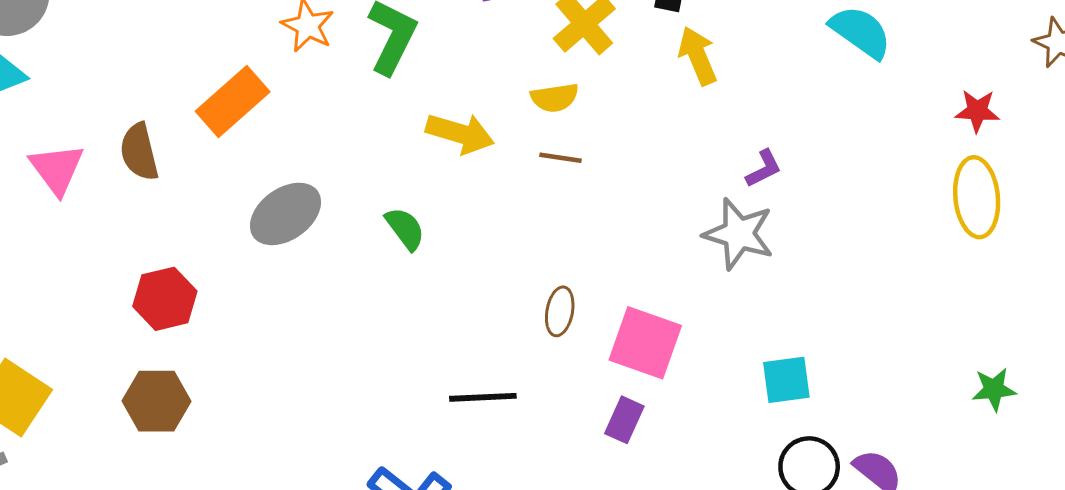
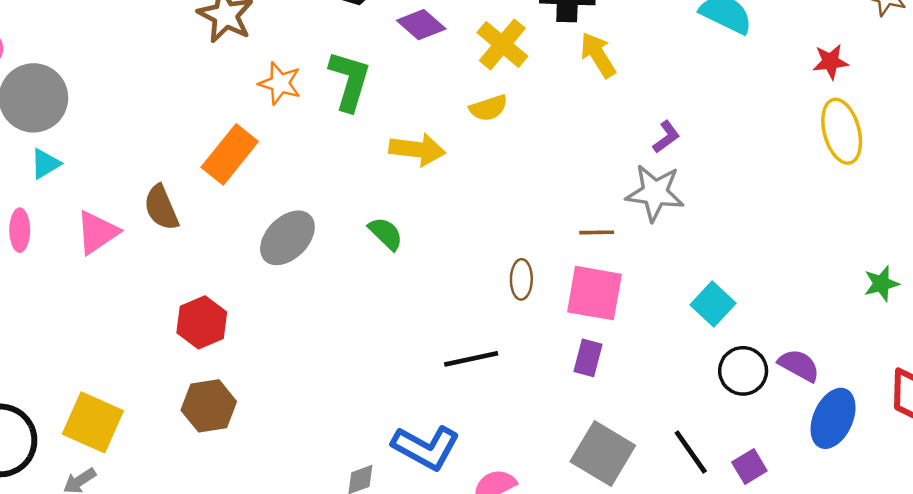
brown line: (561, 158) -> (597, 232), moved
pink triangle: (57, 169) -> (97, 232), turned 42
cyan square: (786, 380) -> (713, 304), turned -30

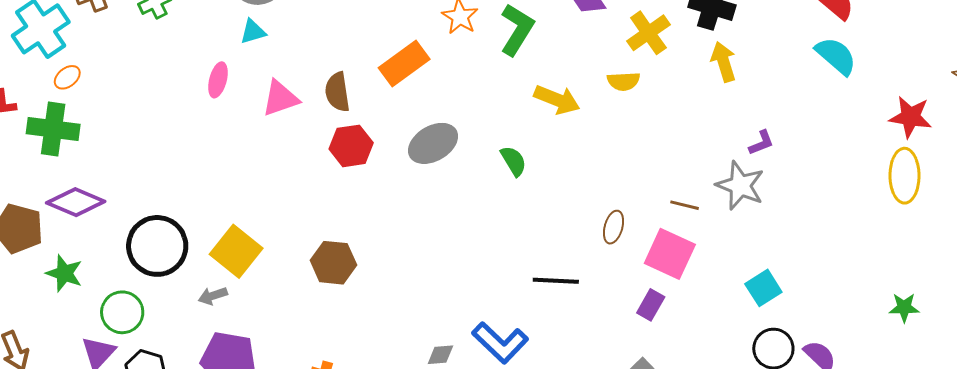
red star: (831, 62) -> (910, 117), size x1.4
red hexagon: (202, 322) -> (351, 146), moved

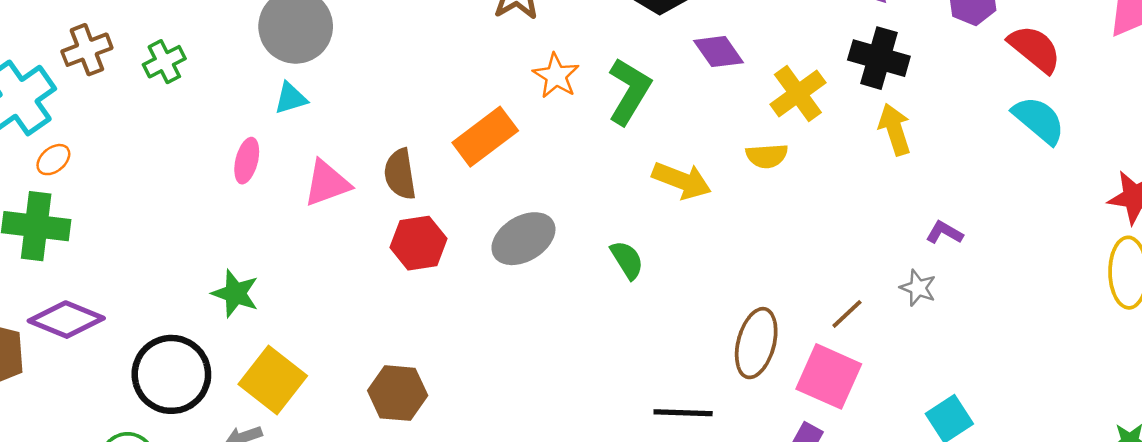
purple L-shape: (761, 143) -> (944, 233), turned -128
gray star: (740, 186) -> (918, 288), size x0.6
brown line: (685, 205) -> (847, 314), turned -56
brown ellipse: (614, 227) -> (756, 343), size x1.6
green star: (64, 273) -> (235, 293), moved

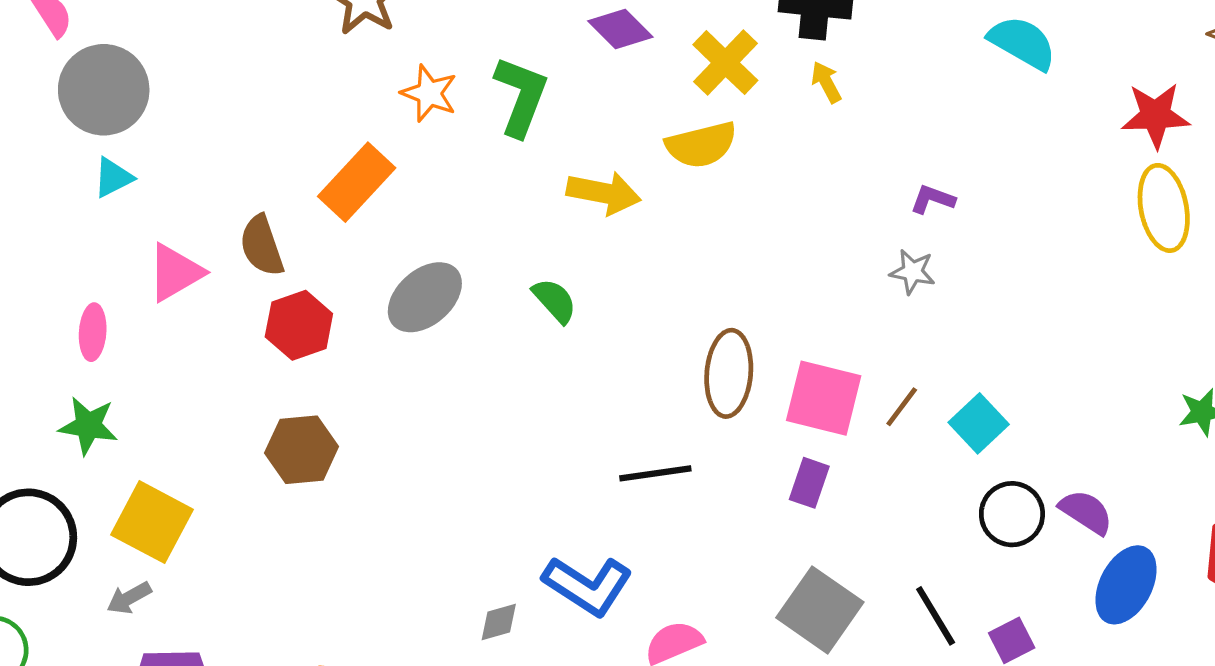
yellow arrow: (895, 129) -> (826, 82), moved, size x0.7
yellow semicircle: (767, 156) -> (701, 145), size x1.4
pink ellipse: (247, 161) -> (93, 332), moved
brown line: (847, 314) -> (902, 407), moved
brown hexagon: (398, 393) -> (302, 450), moved

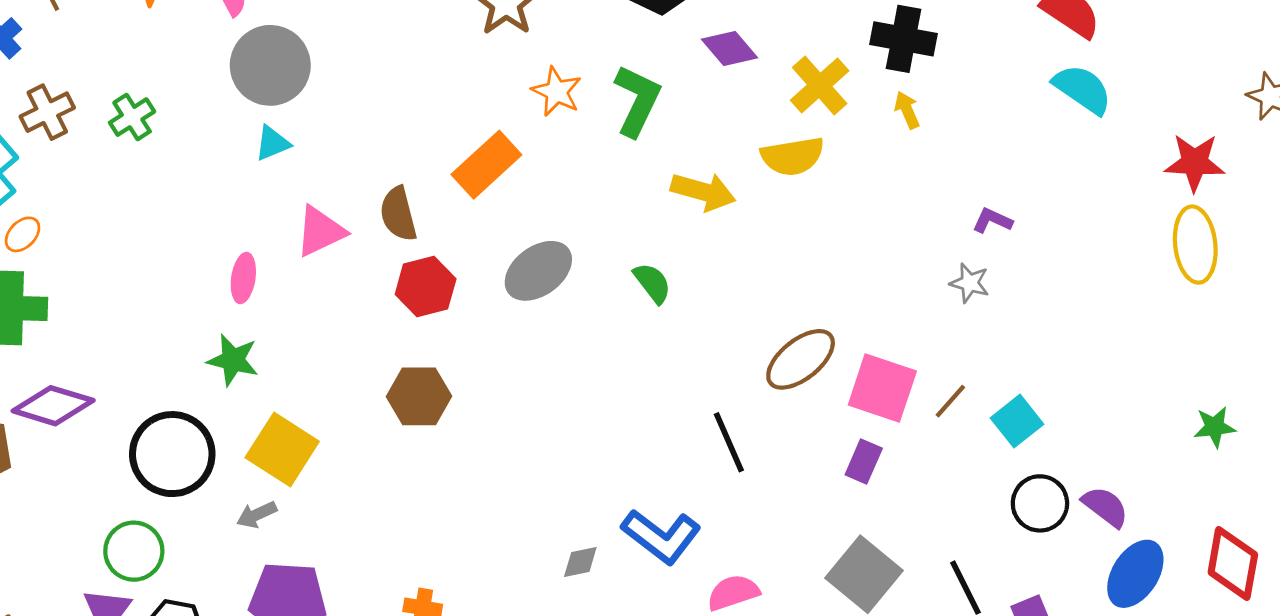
brown ellipse: (729, 373) -> (801, 359), turned 42
black line: (655, 473) -> (729, 442), turned 70

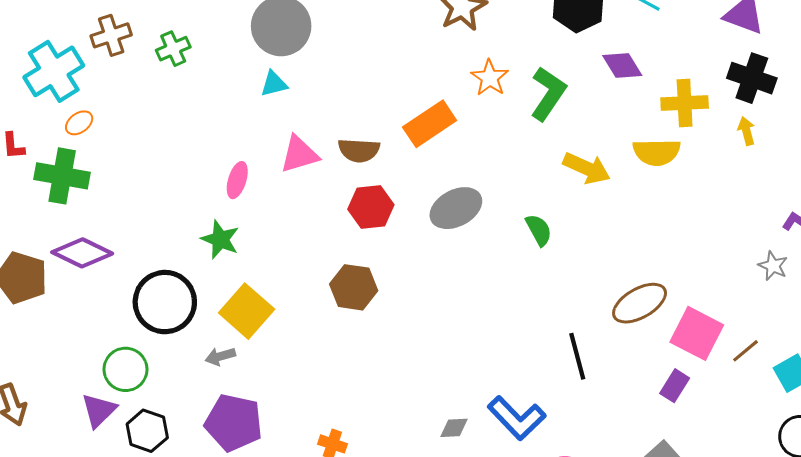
yellow cross: (820, 85) -> (685, 103), turned 30
brown semicircle: (398, 214) -> (359, 150), turned -81

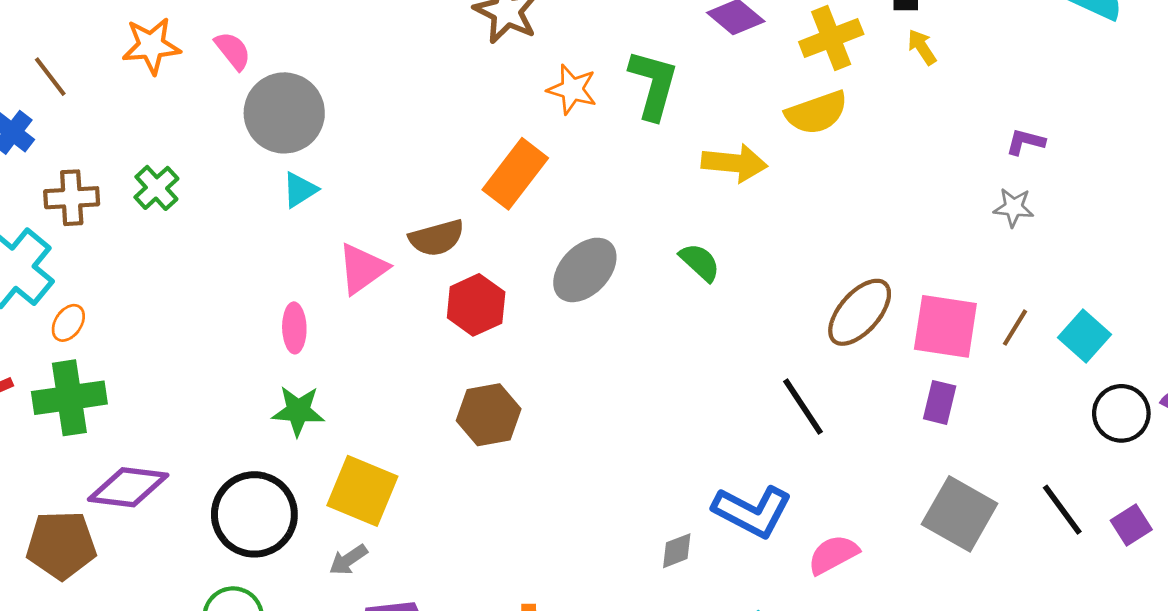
brown cross: (111, 35) -> (72, 198), turned 33

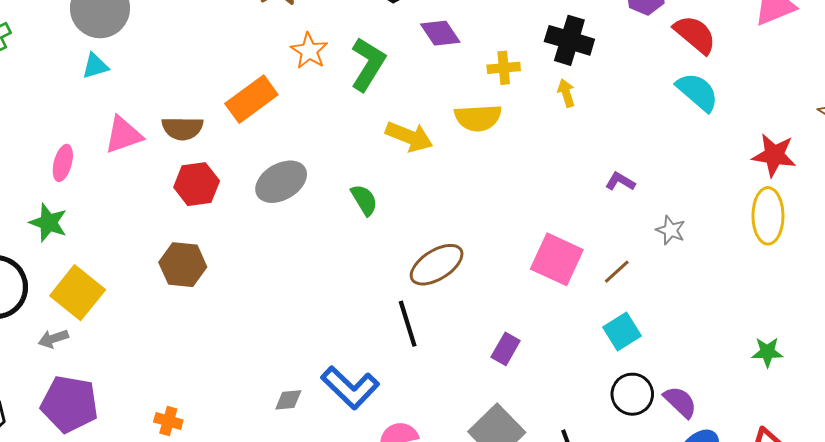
yellow cross: (831, 38) -> (504, 68), size x0.7
gray star: (1014, 207) -> (671, 230), moved
brown ellipse: (860, 312) -> (437, 265), moved
pink square: (945, 326) -> (557, 259), moved
brown line: (1015, 328) -> (617, 272), moved

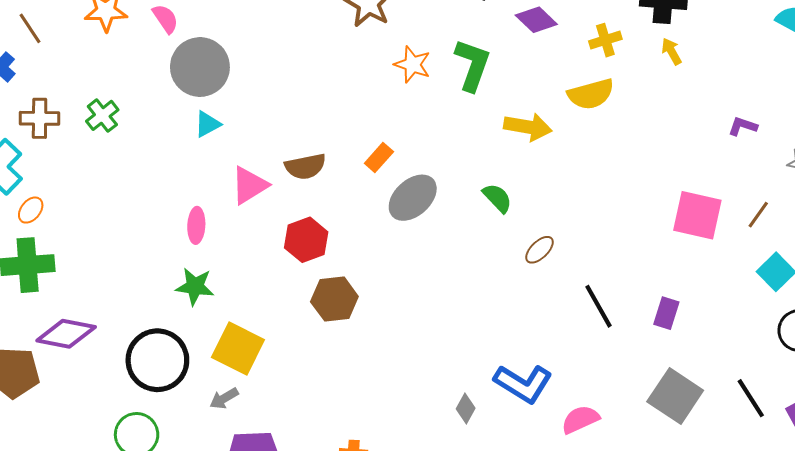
orange rectangle: (251, 99) -> (379, 158), moved, size x0.6
red hexagon: (197, 184) -> (306, 240), moved
brown ellipse: (437, 265) -> (539, 250), moved, size x0.6
black line: (408, 324) -> (599, 306), moved
gray diamond: (288, 400) -> (466, 409), turned -44

